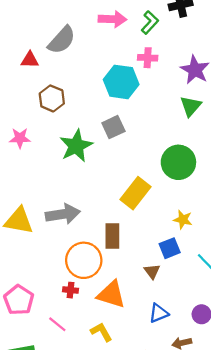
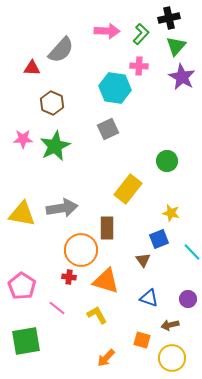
green triangle: (191, 106) -> (176, 46), moved
green star: (76, 146) -> (55, 146), moved
green circle: (178, 162) -> (167, 161), size x0.7
blue triangle: (159, 313) -> (149, 298), turned 42

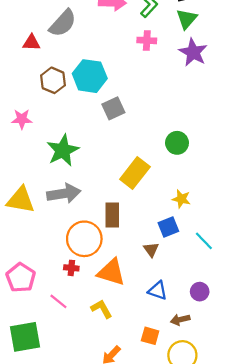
cyan hexagon: (115, 88) -> (90, 76), moved
green star: (55, 146) -> (63, 150), moved

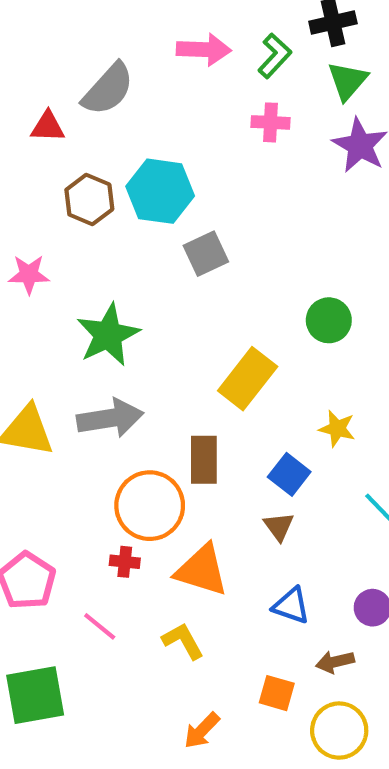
blue square: (168, 227) -> (289, 474), moved, turned -30

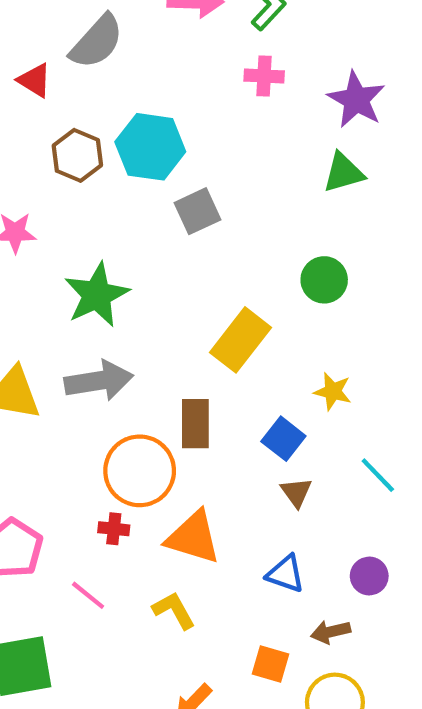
green triangle: (348, 81) -> (343, 173), moved, turned 33
red triangle: (48, 127) -> (34, 80), turned 30
brown triangle: (279, 526) -> (296, 492), moved

